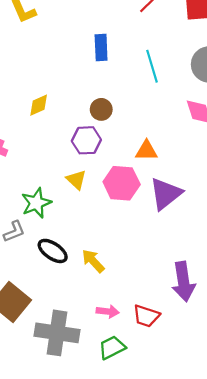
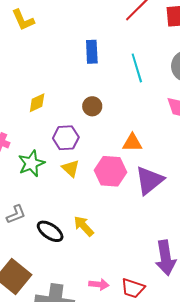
purple hexagon: (86, 140) -> (66, 138), moved
green star: (36, 203) -> (31, 163), moved
yellow arrow: (93, 261) -> (84, 226), moved

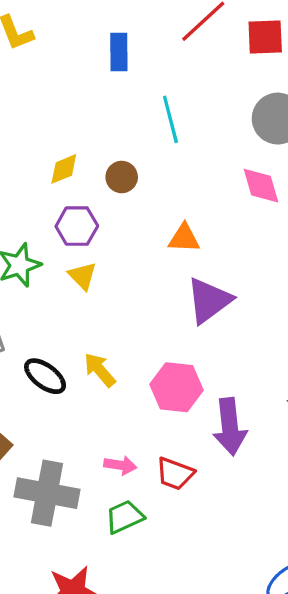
blue rectangle: (92, 52) -> (119, 52), moved
cyan line: (137, 68) -> (170, 119), moved
yellow diamond: (37, 103) -> (64, 169), moved
pink hexagon: (111, 171) -> (177, 387), moved

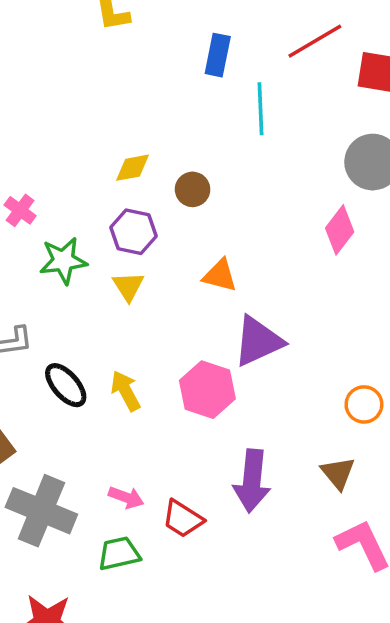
cyan line: (170, 119) -> (261, 109), moved
pink diamond: (261, 186) -> (340, 230), turned 42
orange triangle: (184, 238) -> (220, 275), moved
pink hexagon: (177, 387) -> (207, 390), moved

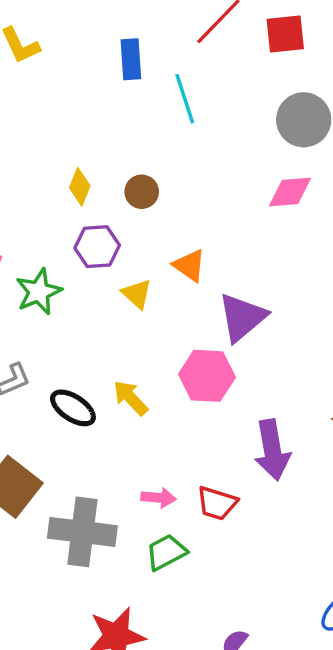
yellow diamond: (132, 168) -> (80, 187), turned -42
pink diamond: (340, 230) -> (290, 192), turned 63
orange triangle: (220, 275) -> (189, 265), turned 36
yellow triangle: (128, 286) -> (137, 294), moved

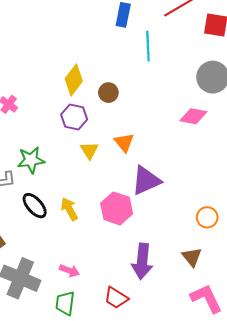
yellow diamond: (80, 187) -> (74, 80), size x1.4
green star: (39, 292) -> (31, 160), moved
red trapezoid: (217, 503) -> (116, 298), moved
green trapezoid: (166, 552) -> (65, 303), turned -70

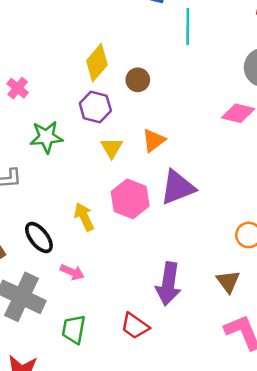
orange triangle: (124, 142) -> (154, 140), turned 30
green star: (31, 160) -> (46, 137), moved
black ellipse: (35, 206) -> (39, 237), moved
pink hexagon: (117, 208) -> (130, 199), moved
pink arrow: (69, 271) -> (72, 272), moved

